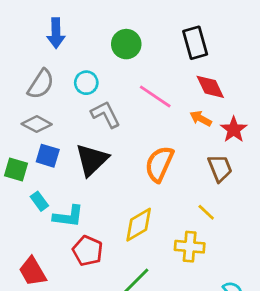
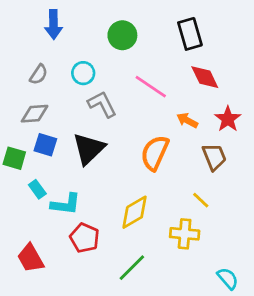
gray semicircle: (41, 84) -> (39, 74), size x0.7
orange arrow: (201, 119) -> (187, 120), moved
gray diamond: (37, 124) -> (35, 114), turned -32

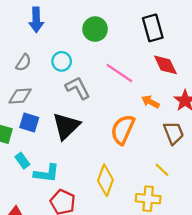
yellow diamond: (135, 212) -> (105, 180), turned -40

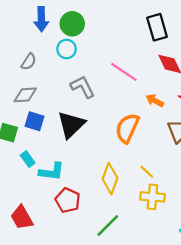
green circle: (95, 29) -> (72, 24), moved
cyan circle: (62, 61) -> (67, 49), moved
yellow line: (162, 170) -> (147, 172), moved

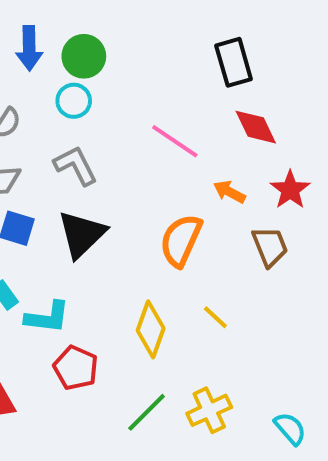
gray L-shape: (83, 87) -> (76, 166), moved
yellow cross: (152, 197) -> (209, 410), moved, turned -30

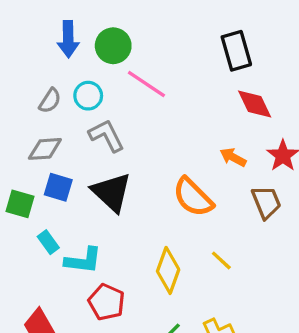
cyan circle: (74, 101) -> (88, 96), moved
pink line: (175, 141) -> (146, 84), moved
black triangle: (82, 234) -> (112, 192), turned -33
orange semicircle: (181, 240) -> (193, 197), turned -69

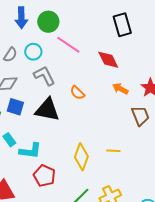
red diamond: (255, 104) -> (108, 60), moved
black triangle: (112, 192) -> (47, 110), turned -32
orange semicircle: (193, 197) -> (77, 93), moved, size x0.6
yellow line: (221, 260) -> (113, 151), turned -40

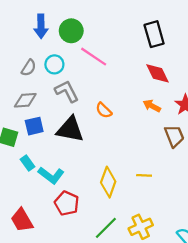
red diamond: (108, 60) -> (157, 73), moved
blue square: (15, 107) -> (34, 126), turned -30
cyan L-shape: (30, 151) -> (51, 175), turned 30

